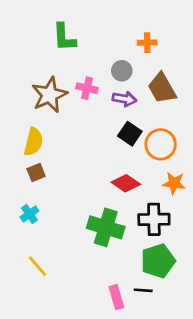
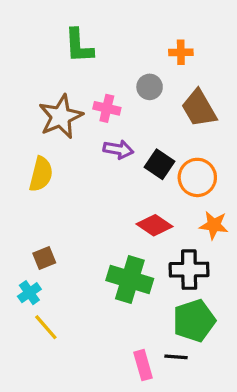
purple arrow: (124, 99) -> (118, 149), moved
brown square: (36, 173) -> (44, 258), moved
cyan cross: (29, 214) -> (29, 293), moved

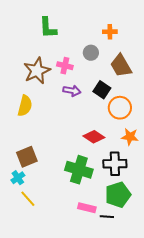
black square: (159, 164) -> (102, 90), moved
brown square: (44, 258) -> (27, 157), size x1.5
pink rectangle: (143, 365) -> (87, 208), moved, turned -60

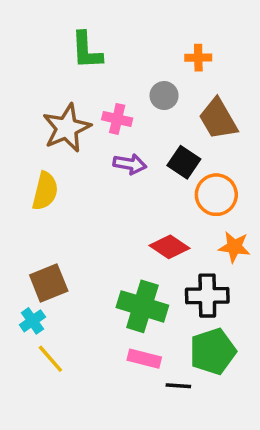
pink rectangle: (87, 208) -> (144, 359), moved
black line: (107, 217) -> (178, 386), moved

